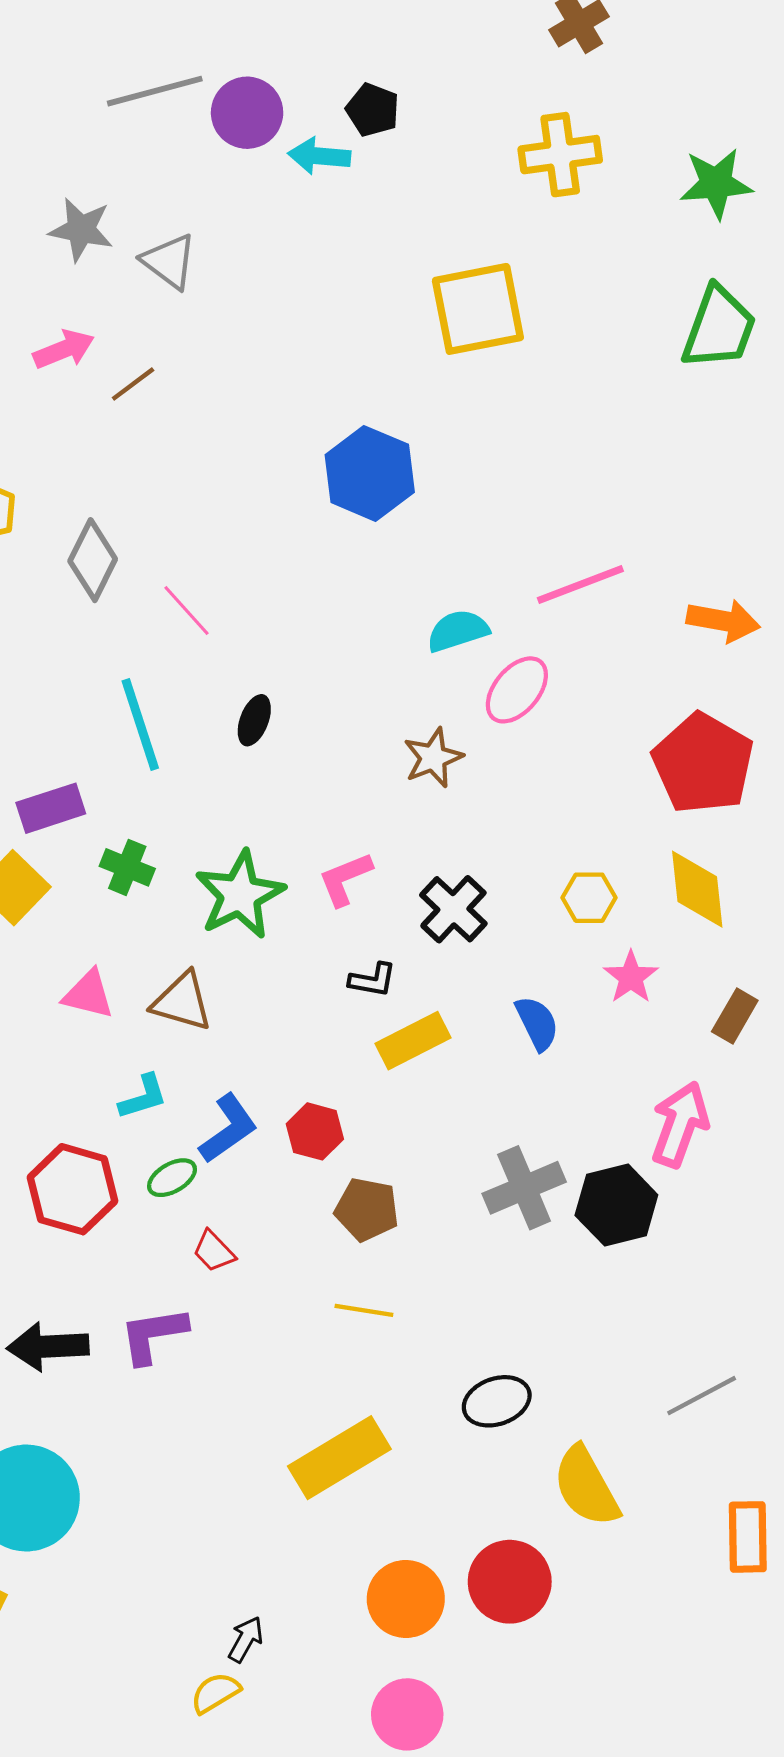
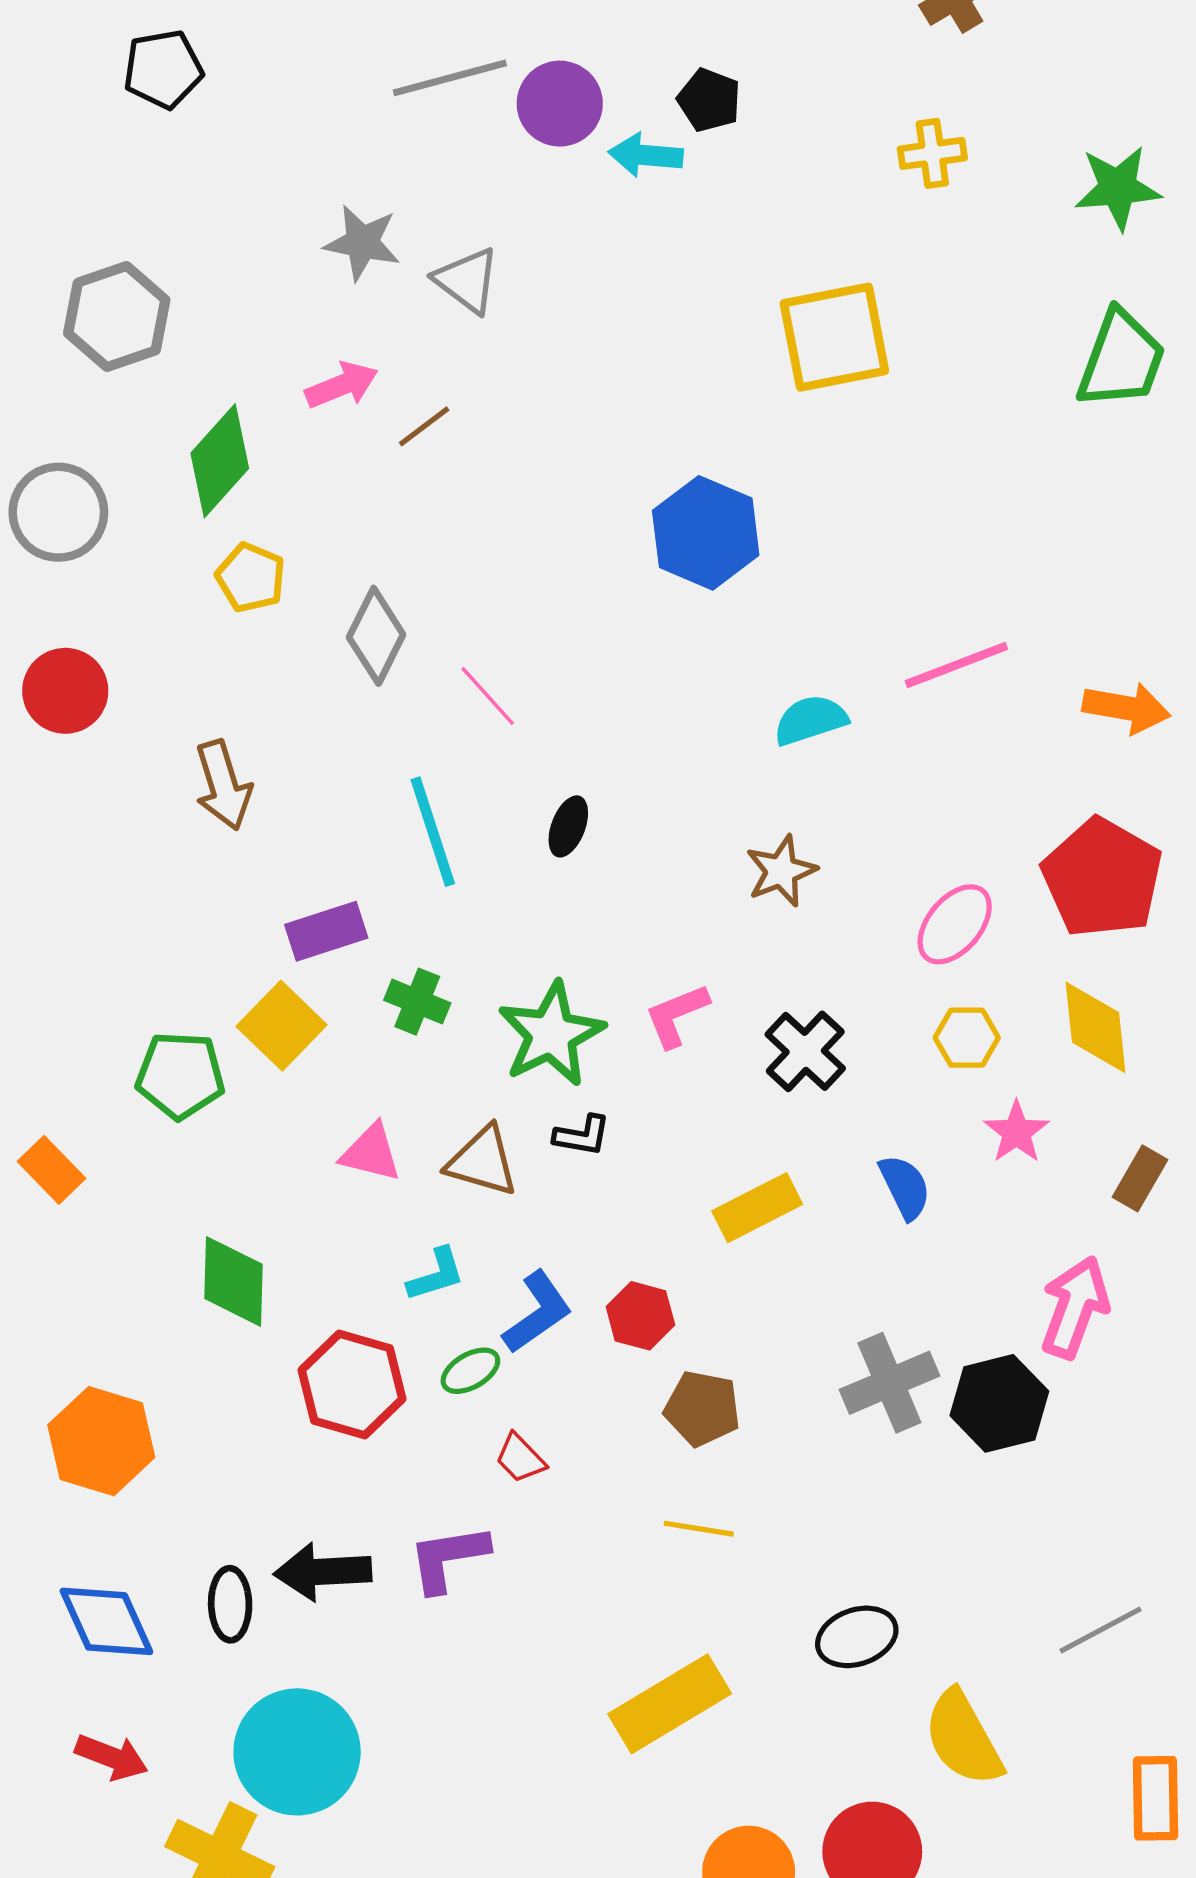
yellow cross: (560, 155) -> (932, 153), size x0.7
pink ellipse: (517, 690) -> (955, 924), moved
black L-shape: (373, 980) -> (582, 1136), moved

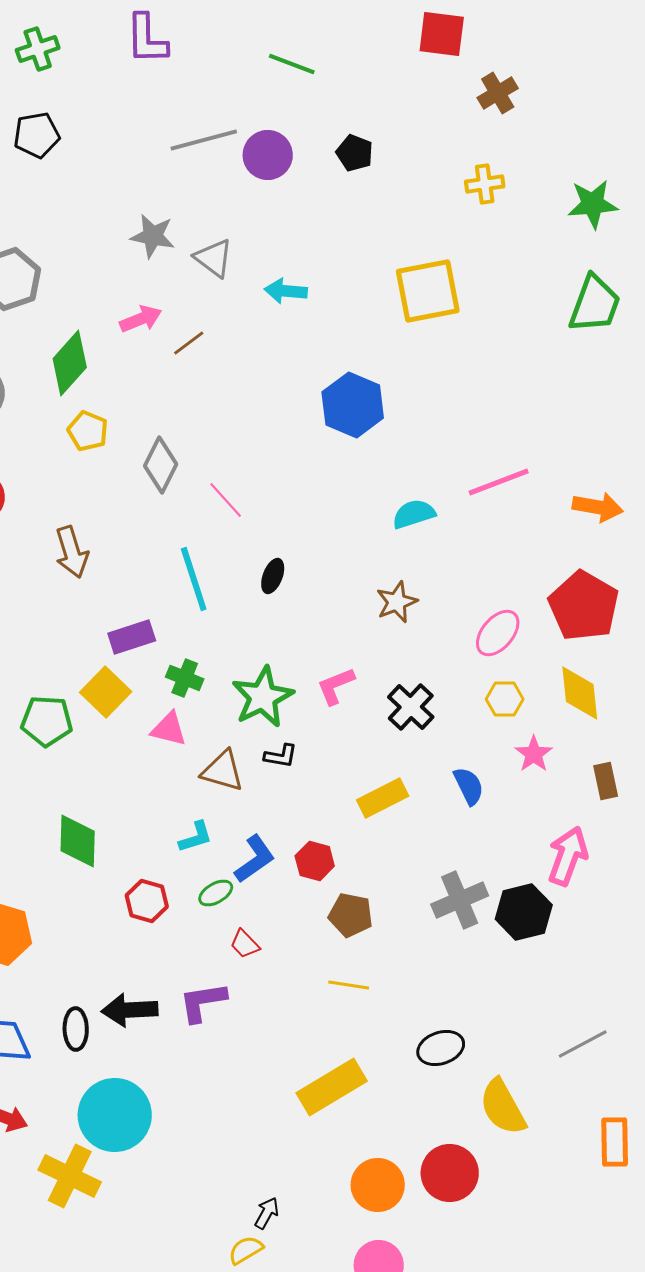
cyan arrow: (646, 155) -> (286, 291), moved
pink triangle: (371, 1153) -> (169, 729), moved
brown rectangle: (1140, 1178) -> (606, 781), turned -42
red hexagon: (352, 1384) -> (147, 901), size x0.7

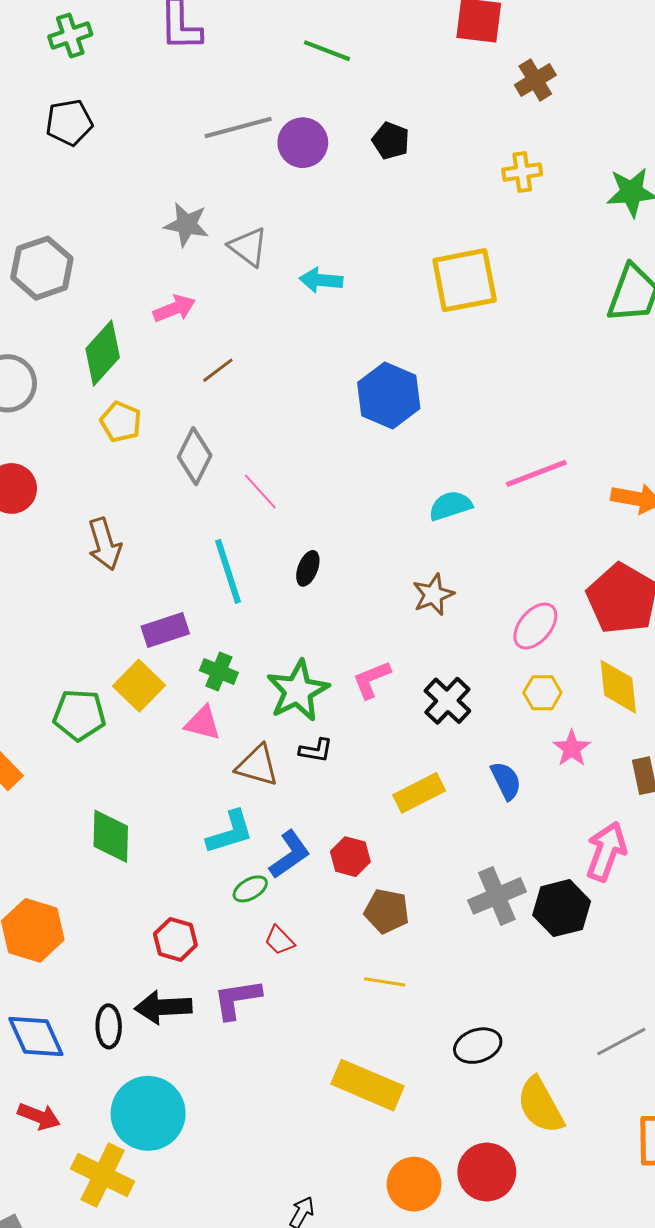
brown line: (189, 343) -> (218, 370), moved
cyan L-shape: (196, 837) -> (230, 832), size x1.4
red hexagon: (147, 901) -> (175, 939), moved
yellow rectangle: (332, 1087) -> (367, 1085), turned 54

